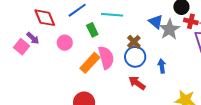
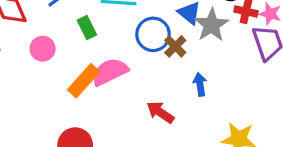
brown cross: (134, 42) -> (175, 46), moved
blue circle: (135, 57) -> (153, 34), moved
pink semicircle: (106, 58) -> (110, 72), turned -100

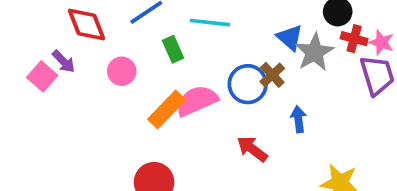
blue circle: (153, 34) -> (248, 84), moved

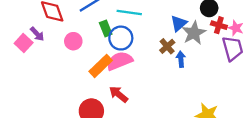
blue triangle: (290, 38) -> (179, 23), turned 36
blue circle: (248, 84) -> (121, 38), moved
blue arrow: (298, 119) -> (181, 59), moved
red arrow: (252, 149) -> (118, 94), moved

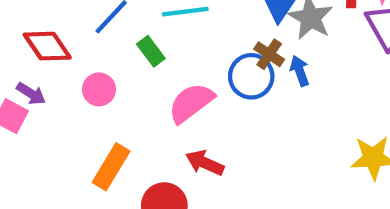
blue circle: (121, 38) -> (251, 76), moved
orange rectangle: (101, 66) -> (111, 167), moved

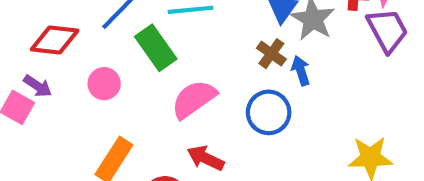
red diamond: (47, 46) -> (55, 40), turned -51
green rectangle: (151, 51) -> (156, 48), size x1.5
blue circle: (251, 76) -> (269, 112), moved

